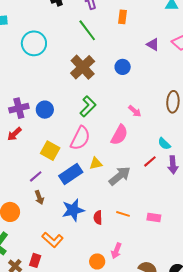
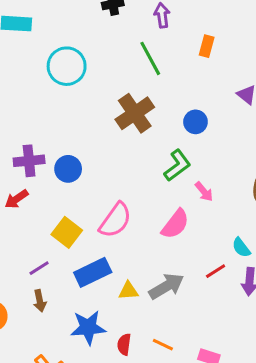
green L-shape: (88, 106) -> (177, 165), moved
yellow triangle: (96, 163) -> (128, 291), moved

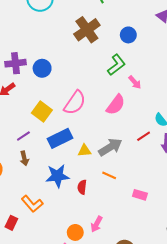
orange line: (163, 345) -> (109, 175), moved

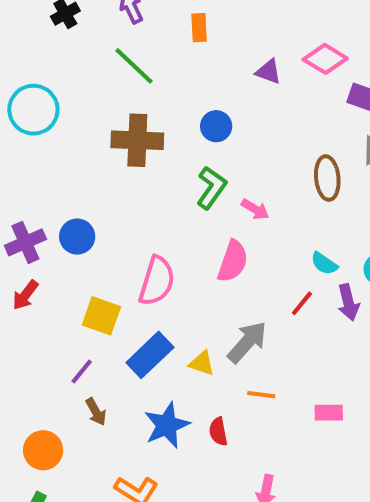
brown cross: (87, 30) -> (137, 140), turned -35
yellow triangle: (84, 151) -> (202, 363), turned 40

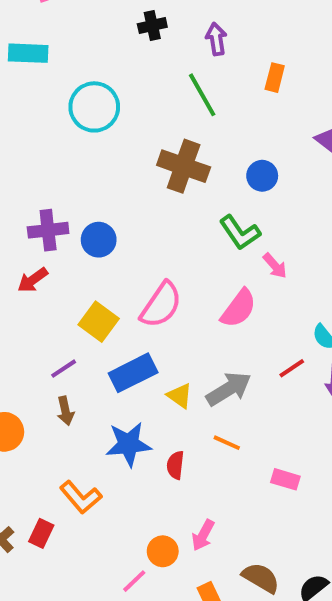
green L-shape: (211, 188) -> (240, 232), turned 93

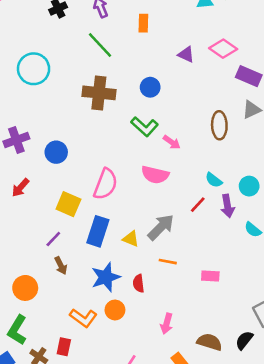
purple cross: (48, 230) -> (16, 140), moved
pink semicircle: (239, 308) -> (155, 175), turned 80
blue rectangle: (133, 373) -> (98, 231), turned -32
orange circle: (163, 551) -> (115, 310), moved

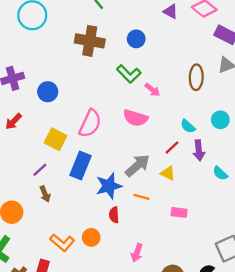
cyan circle: (249, 186) -> (220, 120), moved
yellow triangle: (131, 239) -> (168, 173), moved
blue star: (106, 277) -> (109, 186), moved

